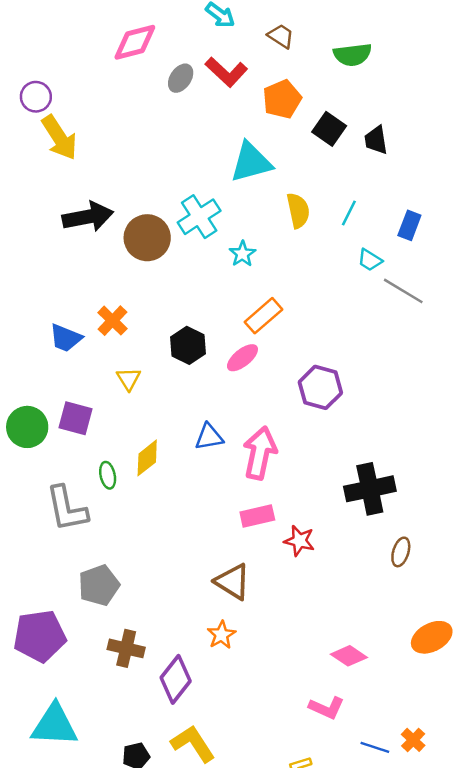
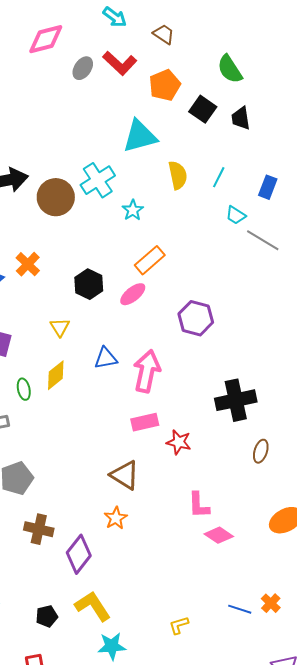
green semicircle: (353, 55) -> (230, 69), moved, turned 64
yellow triangle: (129, 379) -> (60, 327), moved
pink L-shape: (327, 708) -> (199, 505), moved, turned 64

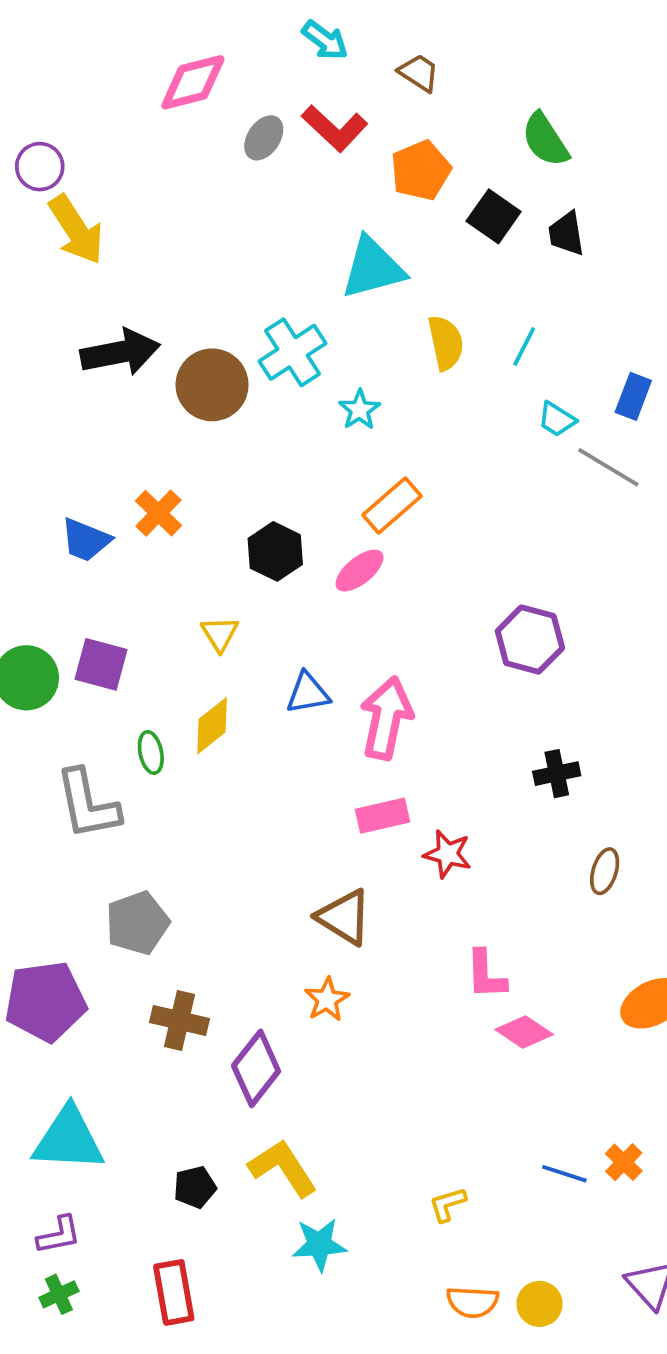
blue rectangle: (268, 187) -> (633, 396), moved
purple hexagon: (196, 318) -> (530, 640), moved
black cross: (236, 400) -> (557, 774), size x0.6

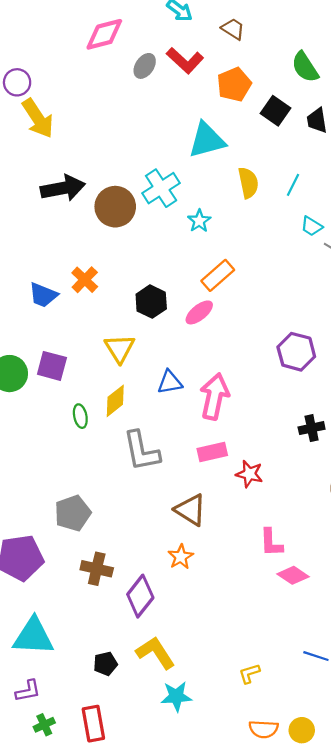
yellow triangle: (220, 634) -> (120, 348), size x1.4
gray L-shape: (88, 804) -> (141, 451), moved
green cross: (59, 1294) -> (44, 725), moved

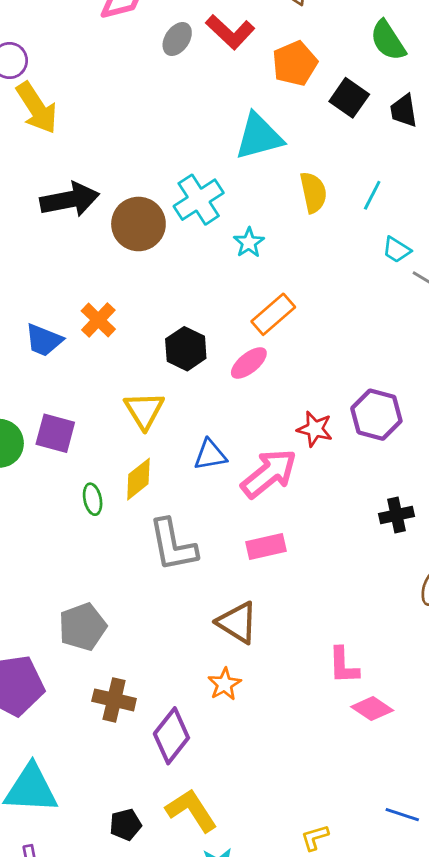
pink arrow: (214, 396) -> (269, 473), turned 39
red star: (249, 474) -> (315, 429), moved

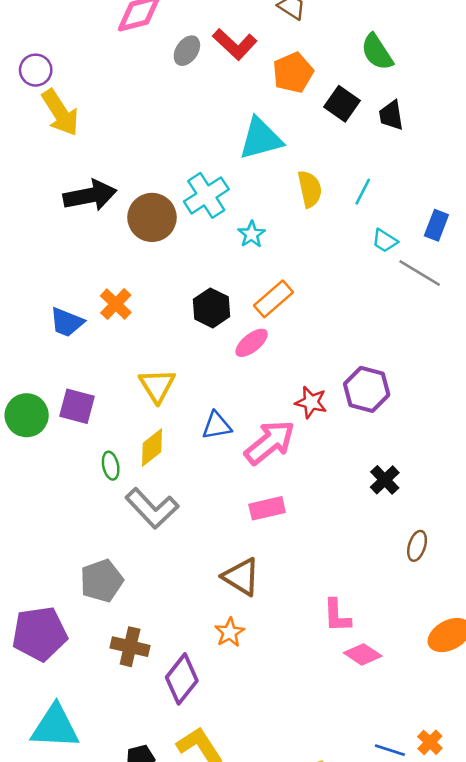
black hexagon: (186, 349) -> (211, 308), moved
black cross: (397, 515) -> (385, 480), turned -32
gray L-shape: (173, 545) -> (152, 508), moved, turned -32

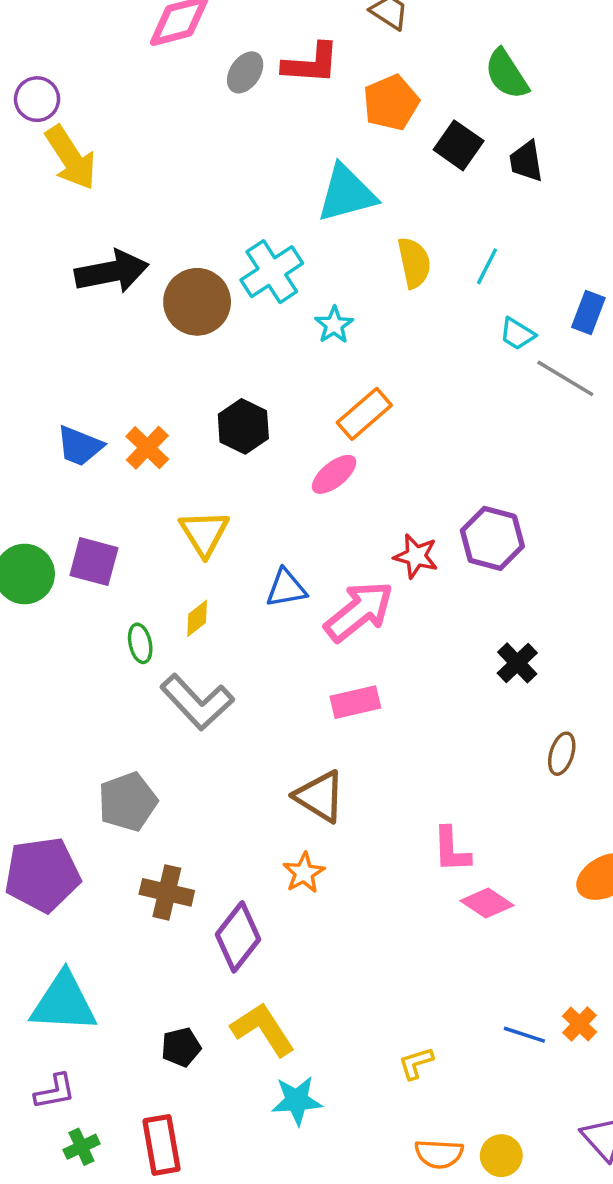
red L-shape: (235, 44) -> (311, 64), turned -39
orange cross: (116, 304) -> (147, 448), moved
black hexagon: (211, 308) -> (243, 426), moved
yellow diamond: (152, 448) -> (197, 618), size x0.7

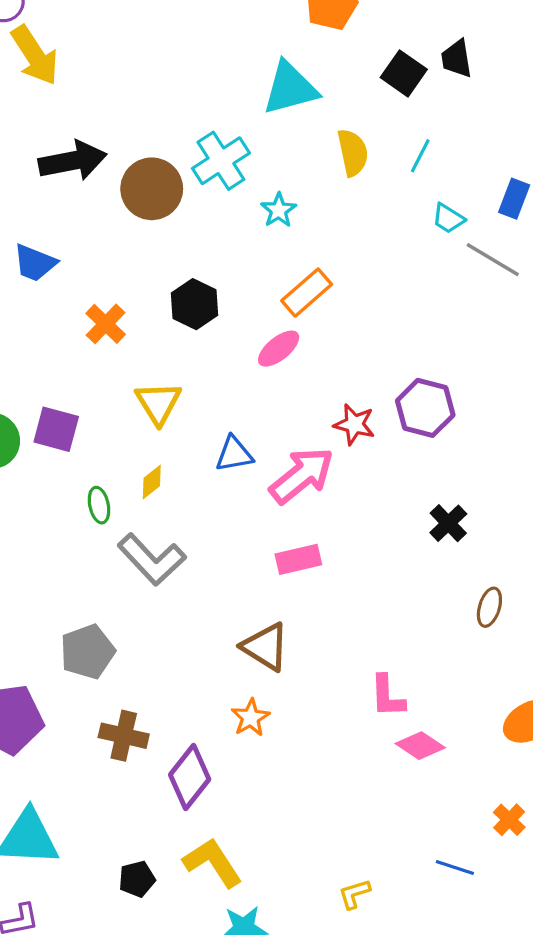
black square: (459, 145) -> (404, 73), moved
blue trapezoid: (80, 446) -> (35, 263), moved
orange cross: (580, 1024) -> (509, 820), moved

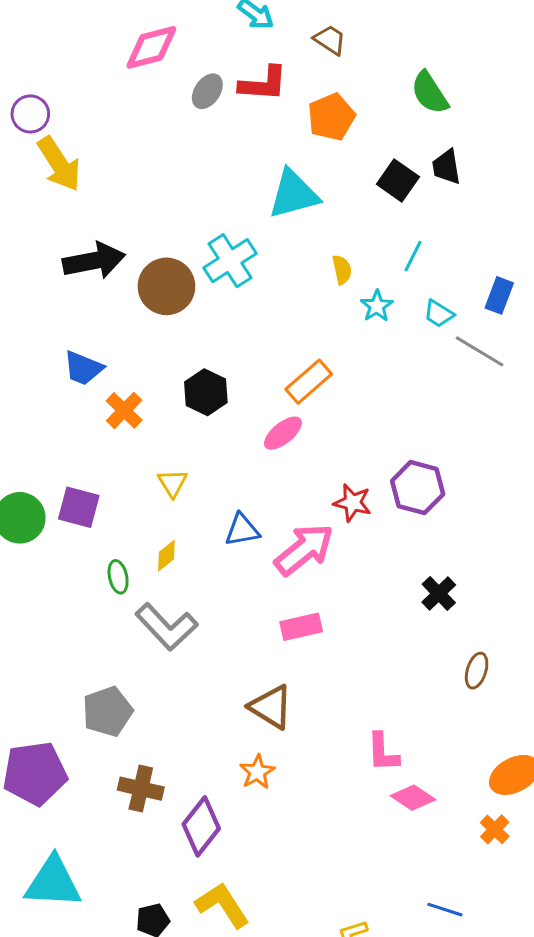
yellow semicircle: (353, 153) -> (342, 270), moved, size x0.7
cyan star: (279, 210) -> (377, 306), moved
blue trapezoid: (35, 263) -> (83, 368), moved
yellow triangle: (158, 403) -> (173, 483), size x0.7
orange cross: (509, 820) -> (495, 829), moved

